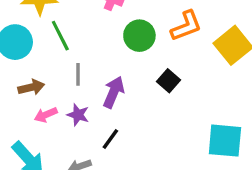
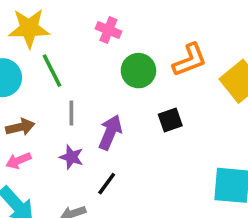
black square: (168, 81) -> (170, 120), turned 30
pink arrow: (46, 115) -> (18, 161), moved

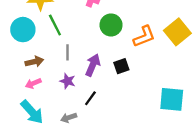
orange L-shape: (190, 60) -> (144, 36), moved
black square: (170, 120) -> (121, 66), moved

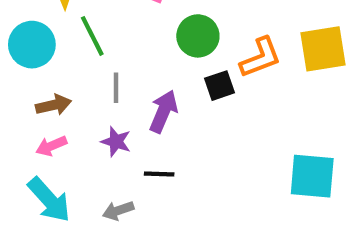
yellow square: (177, 32) -> (323, 49), turned 30
black square: (121, 66) -> (220, 86), moved
black line: (90, 98) -> (159, 174), turned 56

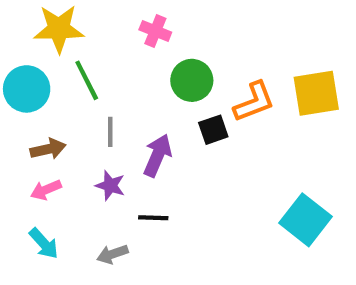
cyan square: (312, 176) -> (306, 220), turned 33
cyan arrow: (49, 200) -> (44, 243), size x0.7

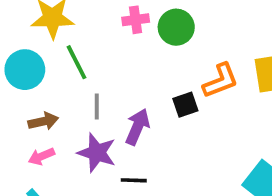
pink cross: (155, 31) -> (136, 20), turned -30
green circle: (192, 80) -> (176, 27), moved
purple star: (110, 186) -> (97, 153), size x1.5

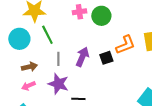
purple arrow: (137, 127) -> (82, 57), moved

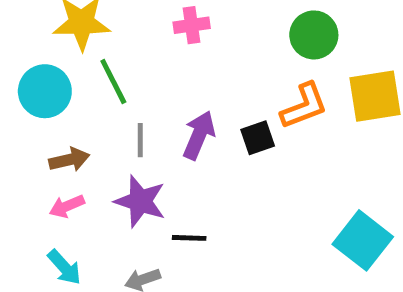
green circle: (101, 16) -> (314, 35), moved

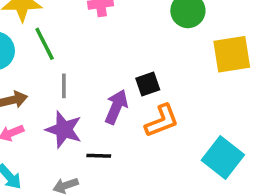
orange L-shape: (304, 106) -> (162, 121), moved
purple arrow: (199, 135) -> (116, 107), moved

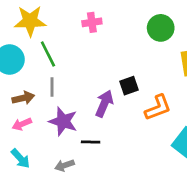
gray line: (64, 86) -> (52, 87), moved
orange L-shape: (162, 121) -> (158, 108), moved

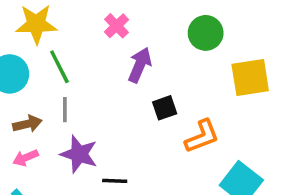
pink cross: (92, 22) -> (116, 26), turned -36
purple arrow: (104, 103) -> (140, 65), moved

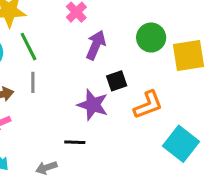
green circle: (206, 33) -> (151, 38), moved
purple star: (79, 154) -> (93, 105), moved

